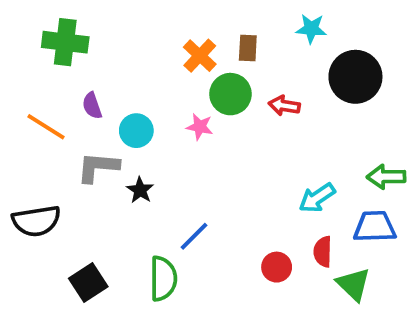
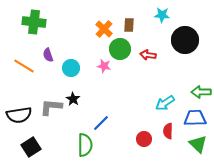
gray L-shape: (98, 167) -> (51, 107), moved
black square: (88, 282) -> (31, 147), moved
green triangle: (354, 284) -> (198, 144), moved

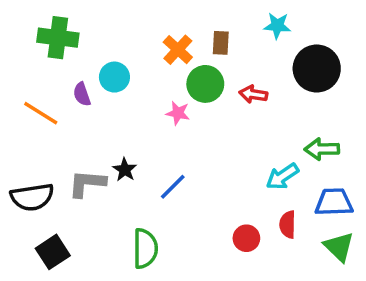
cyan circle: (71, 68) -> (114, 77), moved
green arrow: (201, 92) -> (322, 149), moved
blue line: (101, 123) -> (173, 187), moved

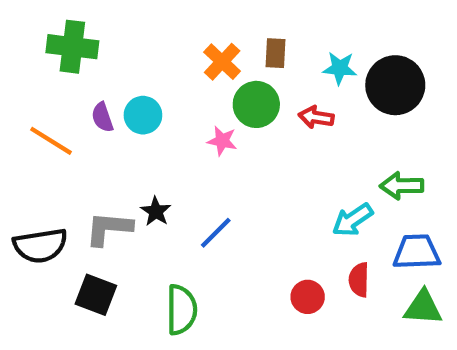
cyan star: (277, 26) -> (340, 68), moved
cyan circle: (114, 77) -> (143, 115), moved
green triangle: (339, 247) -> (423, 308), turned -40
black square: (53, 252) -> (96, 295), moved, turned -36

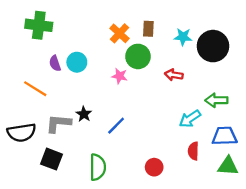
red arrow: (316, 117) -> (174, 75), moved
orange line: (51, 141) -> (35, 89), moved
red circle: (308, 297) -> (154, 167), moved

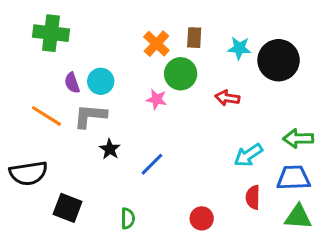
green arrow: (216, 100) -> (298, 139), moved
gray L-shape: (58, 123) -> (90, 116), moved
green semicircle: (98, 167) -> (128, 218), size x0.6

